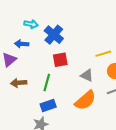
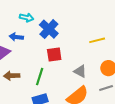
yellow line: (103, 54) -> (97, 40), moved

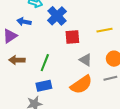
red square: (54, 54) -> (72, 37), moved

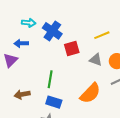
brown arrow: (17, 60) -> (22, 94), moved
gray triangle: (86, 60) -> (96, 60), moved
blue rectangle: (44, 86) -> (54, 102), turned 42

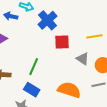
blue arrow: (21, 43) -> (11, 16), moved
orange semicircle: (90, 93) -> (69, 90), turned -130

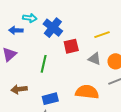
green line: (34, 67) -> (44, 64), moved
blue rectangle: (32, 90) -> (50, 99), turned -35

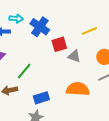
gray triangle: (94, 59) -> (74, 56), moved
green line: (44, 64) -> (24, 71), moved, turned 30

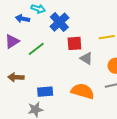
green line: (24, 71) -> (36, 49), moved

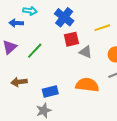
blue cross: (59, 22) -> (64, 17), moved

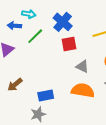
green line: (35, 51) -> (35, 36), moved
gray triangle: (86, 52) -> (82, 66), moved
brown arrow: (19, 82) -> (15, 85), turned -35

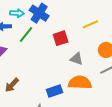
blue cross: (63, 22) -> (39, 13), moved
blue rectangle: (46, 95) -> (55, 91), moved

